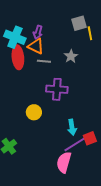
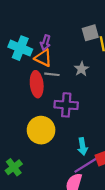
red ellipse: (18, 57) -> (37, 84), moved
yellow circle: (34, 112) -> (41, 130), size x1.6

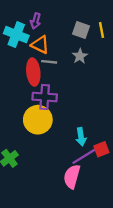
gray square: (90, 33) -> (81, 30), moved, turned 35
purple arrow: (45, 43) -> (36, 21), moved
purple cross: (66, 105) -> (45, 97), moved

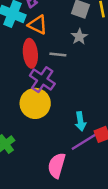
gray line: (49, 62) -> (58, 54), moved
purple cross: (45, 97) -> (42, 80), turned 30
pink semicircle: (72, 176) -> (57, 165), moved

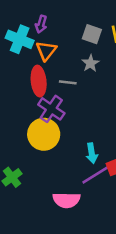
orange triangle: (38, 25) -> (46, 51), turned 42
pink semicircle: (57, 165) -> (66, 200), turned -105

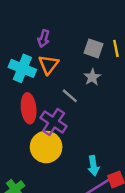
cyan cross: (20, 39) -> (22, 68), moved
red ellipse: (39, 81) -> (29, 108), moved
gray line: (68, 82) -> (70, 96), turned 35

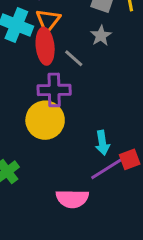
red ellipse: (29, 108) -> (45, 46), moved
purple cross: (54, 122) -> (54, 90), turned -35

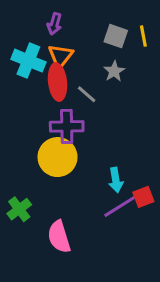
pink semicircle: (72, 199) -> (59, 237), moved, turned 72

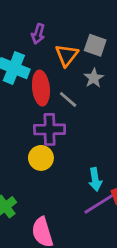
orange triangle: (61, 56) -> (67, 55), moved
yellow circle: (58, 157) -> (41, 158), size x0.7

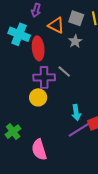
orange triangle: (67, 55) -> (56, 25), turned -42
gray line: (68, 99) -> (64, 71), moved

